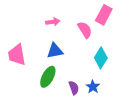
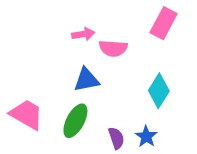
pink semicircle: (85, 30) -> (113, 48), moved, turned 126
pink trapezoid: (17, 55) -> (27, 114), moved, turned 130

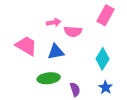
pink trapezoid: (27, 114) -> (26, 46), moved
green ellipse: (75, 121) -> (49, 78), turned 55
blue star: (146, 136) -> (105, 87), moved

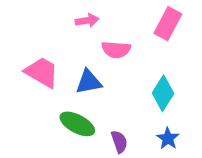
pink arrow: (54, 22) -> (87, 20), moved
green ellipse: (49, 78) -> (77, 124), turned 35

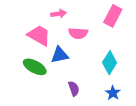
pink trapezoid: (42, 72) -> (39, 35), moved
green ellipse: (77, 124) -> (35, 67), moved
purple semicircle: (119, 142) -> (74, 89), moved

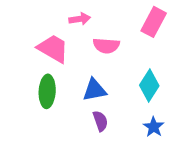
blue triangle: (60, 55) -> (94, 90), moved
green ellipse: (35, 67) -> (47, 91), turned 65

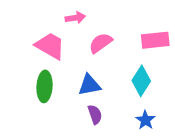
pink rectangle: (154, 22) -> (155, 40), moved, turned 56
pink semicircle: (106, 46) -> (101, 43), turned 140

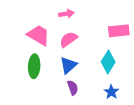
pink arrow: (75, 18) -> (66, 14), moved
pink semicircle: (101, 43) -> (68, 39), moved
blue triangle: (89, 85) -> (68, 65), turned -30

